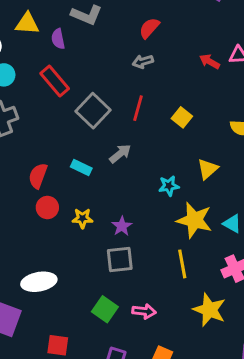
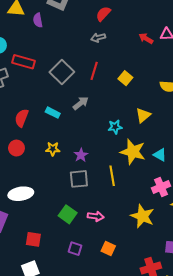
red rectangle: (55, 81) -> (23, 62), moved, turned -35
red circle: (47, 207) -> (16, 148), moved
yellow line: (182, 264) -> (112, 176), moved

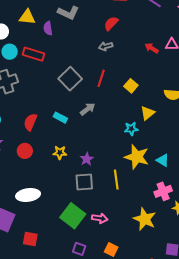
red rectangle: (23, 62) -> (34, 54), moved
yellow triangle: (143, 115) -> (148, 113), moved
cyan star: (115, 127) -> (131, 129), moved
green square: (68, 214) -> (73, 216), size x1.4
red square: (33, 239) -> (30, 239), moved

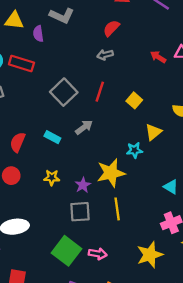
yellow star: (137, 157) -> (111, 173), moved, turned -30
yellow star: (145, 219) -> (150, 255), turned 30

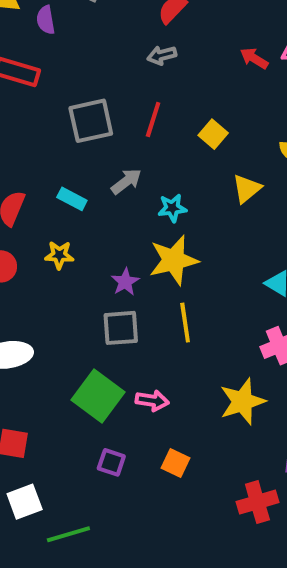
gray square: (64, 92) -> (91, 121), turned 32
cyan star: (134, 150) -> (172, 208), moved
yellow star: (52, 178) -> (59, 255), moved

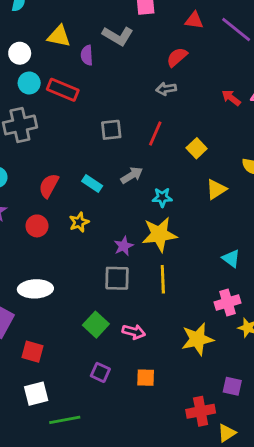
gray square: (91, 121) -> (111, 130), size x0.7
yellow star: (59, 255) -> (79, 222), turned -30
green square: (98, 396) -> (96, 325), size x0.7
orange square: (176, 463) -> (146, 378), turned -30

